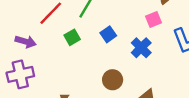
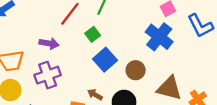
blue square: (108, 34) -> (105, 60), moved, size x1.5
blue cross: (141, 48) -> (159, 37), size x1.4

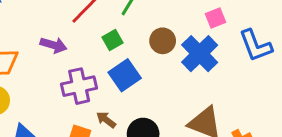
brown circle: (136, 70) -> (163, 41), moved
purple cross: (48, 75) -> (79, 86), moved

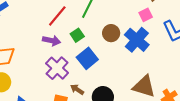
purple arrow: (53, 45) -> (52, 41), moved
purple cross: (79, 86) -> (57, 68), turned -30

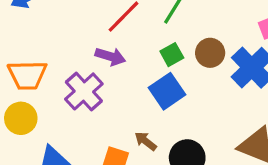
green square: (77, 35) -> (172, 55), moved
purple cross: (57, 68) -> (84, 91), moved

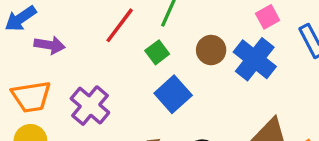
green square: (172, 55) -> (157, 52), moved
purple arrow: (110, 56) -> (50, 45), moved

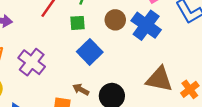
green square: (157, 52) -> (77, 23), turned 35

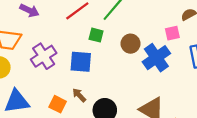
blue square: (90, 52) -> (81, 62), moved, turned 30

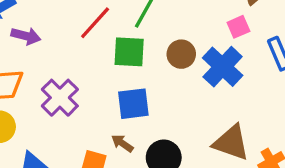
green square: (96, 35) -> (129, 52), size x1.5
blue square: (81, 62) -> (133, 104), moved

